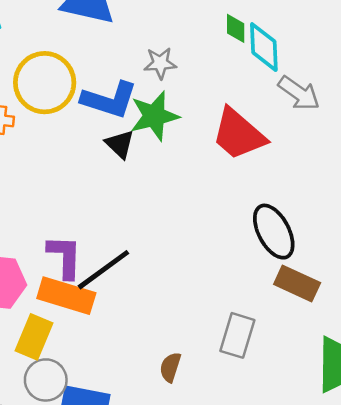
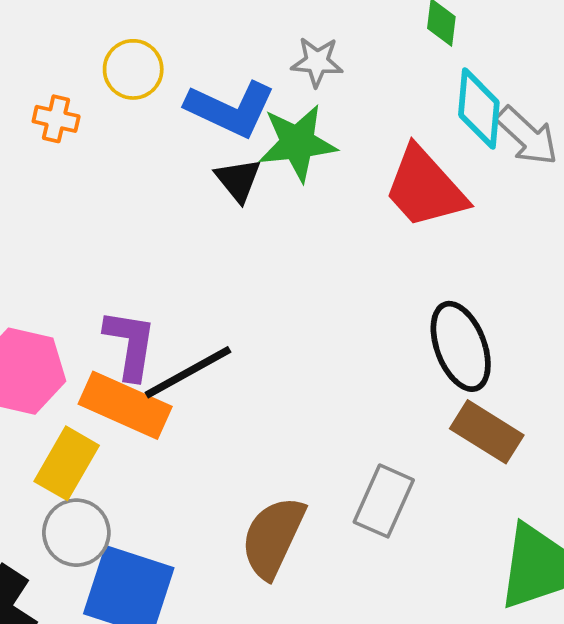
cyan diamond: (264, 47) -> (479, 109), moved
yellow circle: (45, 83) -> (133, 69), size x0.6
brown semicircle: (170, 367) -> (273, 537), size x1.8

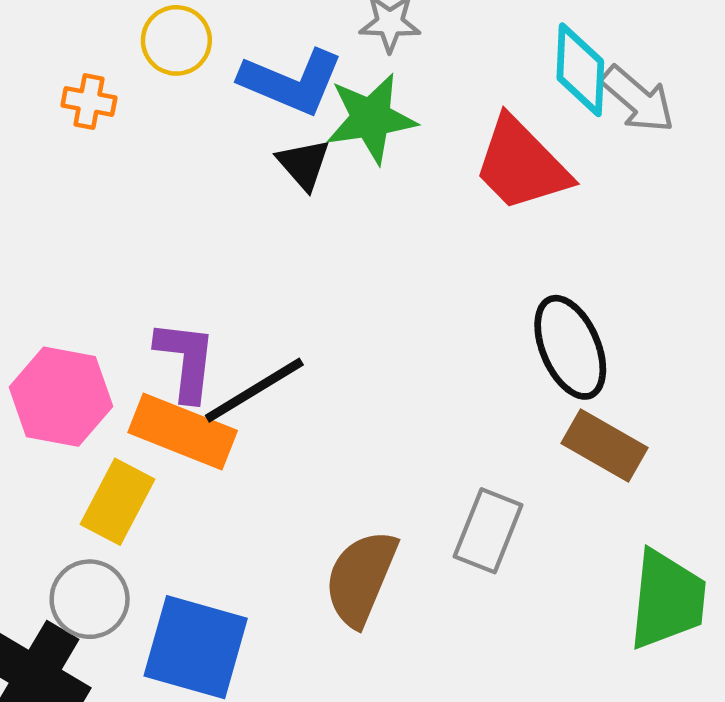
gray circle: (76, 533) -> (90, 599), moved

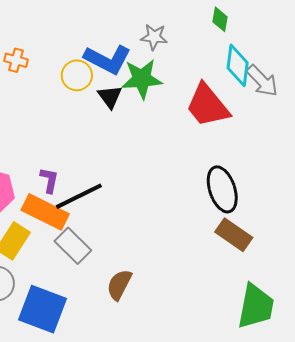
yellow circle: (176, 40) -> (77, 75), moved
purple L-shape: (186, 360) -> (49, 180), size x0.7
gray rectangle: (488, 531) -> (73, 246), moved, turned -72
brown semicircle: (361, 578) -> (119, 285), size x0.7

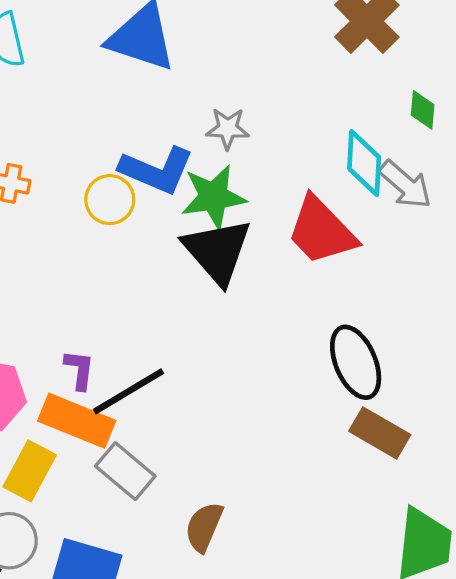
green diamond: (220, 19) -> (423, 110), moved
black triangle: (110, 97) -> (217, 251), moved, size x1.8

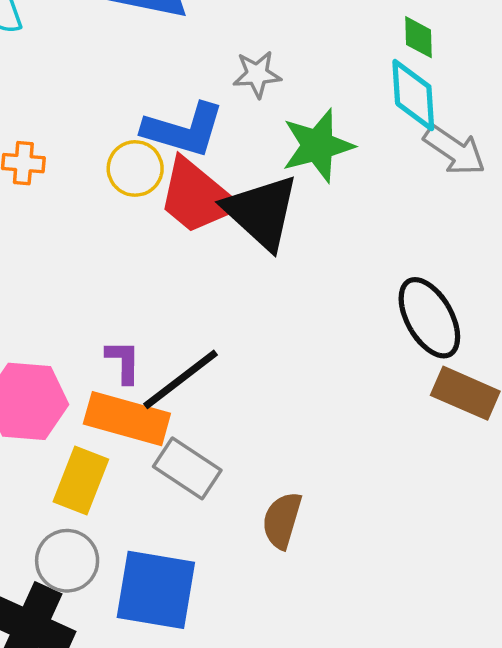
green diamond: (423, 110) -> (418, 37), moved
gray arrow: (405, 185) -> (455, 150), moved
green star: (214, 197) -> (318, 146), moved
red trapezoid: (321, 231) -> (197, 197), moved

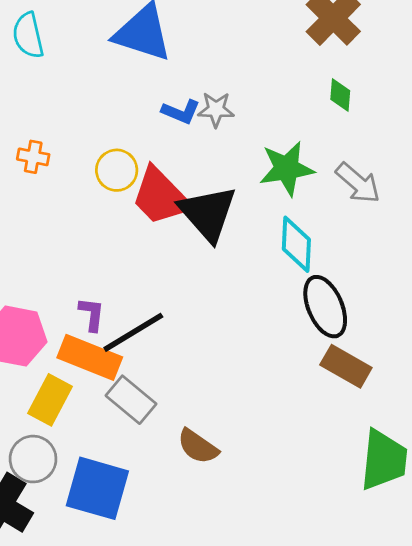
cyan diamond: (413, 95) -> (296, 244), moved
blue L-shape: (183, 130) -> (181, 112), moved, size x0.6
green star: (318, 146) -> (287, 168), moved
brown semicircle: (282, 520) -> (198, 447), turned -78

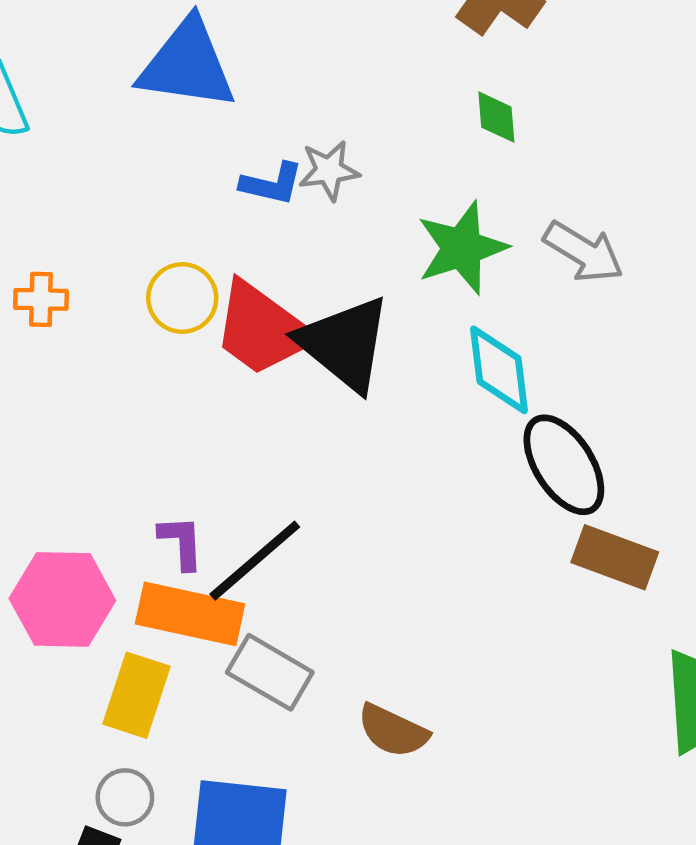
green diamond: (340, 95) -> (496, 117), moved
gray circle: (33, 459) -> (125, 797), size x0.7

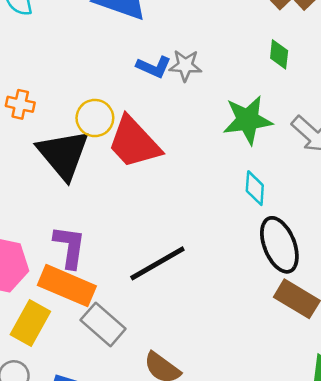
black triangle: (344, 344) -> (63, 154), moved
cyan diamond: (499, 370) -> (255, 188), size x0.7
purple L-shape: (181, 542) -> (70, 247), size x1.4
black line: (255, 561) -> (157, 263), moved

